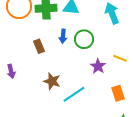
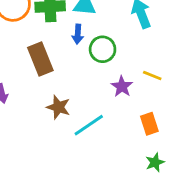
blue arrow: (63, 36) -> (78, 34), moved
brown rectangle: (39, 46) -> (40, 59), size x1.6

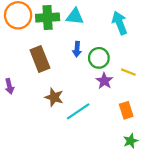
blue arrow: (78, 34) -> (77, 49), moved
green circle: (103, 49) -> (99, 58), moved

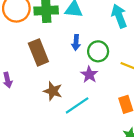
purple star: (104, 81) -> (89, 75), moved

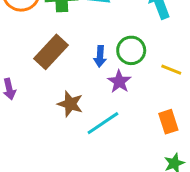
blue arrow: (76, 43) -> (100, 56), moved
brown rectangle: (38, 52) -> (51, 52), turned 65

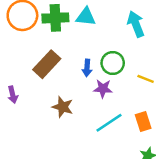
purple star: (119, 82) -> (103, 89), turned -30
cyan line: (103, 123) -> (109, 123), moved

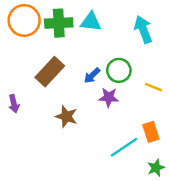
blue arrow: (87, 68) -> (92, 76), turned 42
cyan line: (109, 123) -> (124, 147), moved

